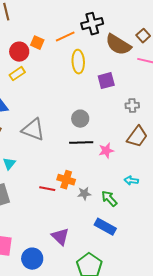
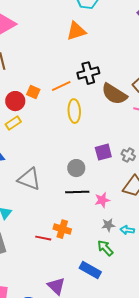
purple square: (106, 81) -> (103, 152), moved
gray cross: (132, 106) -> (128, 155), turned 32
gray star: (84, 194) -> (108, 225), moved
blue rectangle: (105, 227) -> (90, 270), moved

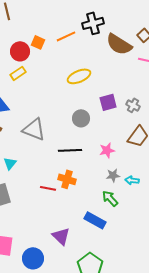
yellow ellipse: (74, 111) -> (79, 76), moved, turned 70
black line: (77, 192) -> (70, 150), moved

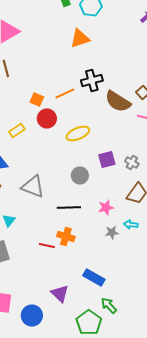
red circle: (20, 51) -> (47, 118), moved
cyan arrow: (132, 180) -> (131, 224), moved
green arrow: (110, 198) -> (109, 306), moved

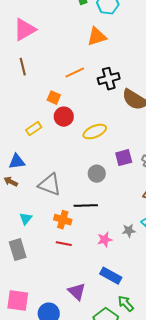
orange line: (65, 94) -> (75, 73), moved
pink star: (106, 208) -> (105, 240), moved
orange cross: (66, 236) -> (63, 220), moved

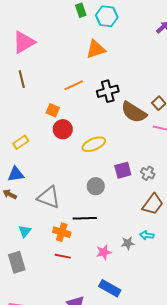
yellow rectangle: (34, 129) -> (21, 142), moved

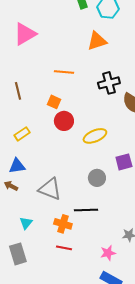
brown line: (22, 79) -> (18, 91), moved
orange line: (74, 85) -> (64, 72), moved, turned 30
pink star: (104, 252) -> (108, 253), moved

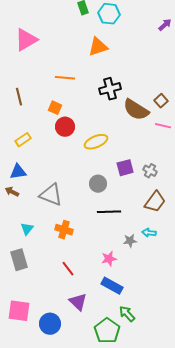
black line: (86, 210) -> (109, 212), moved
red line: (64, 248) -> (68, 269), moved, turned 42

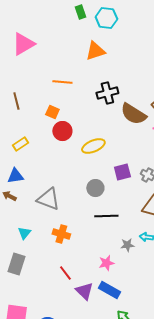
gray rectangle: (19, 260) -> (16, 264), turned 35
purple triangle: (78, 302) -> (84, 291), moved

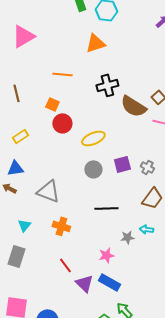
gray circle: (95, 188) -> (93, 169), moved

